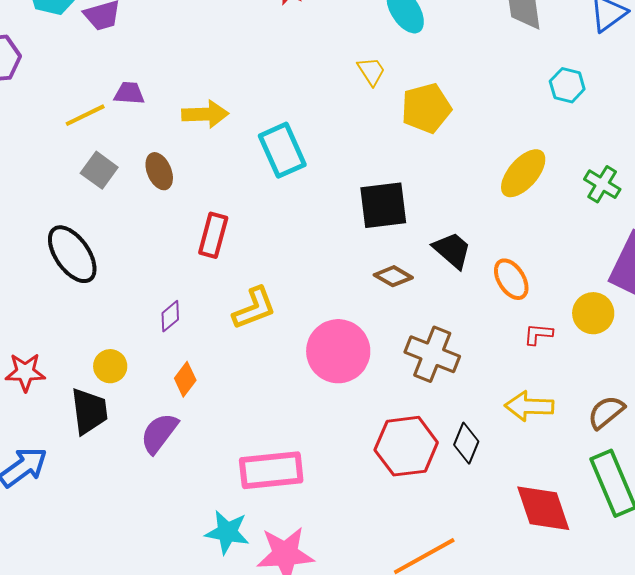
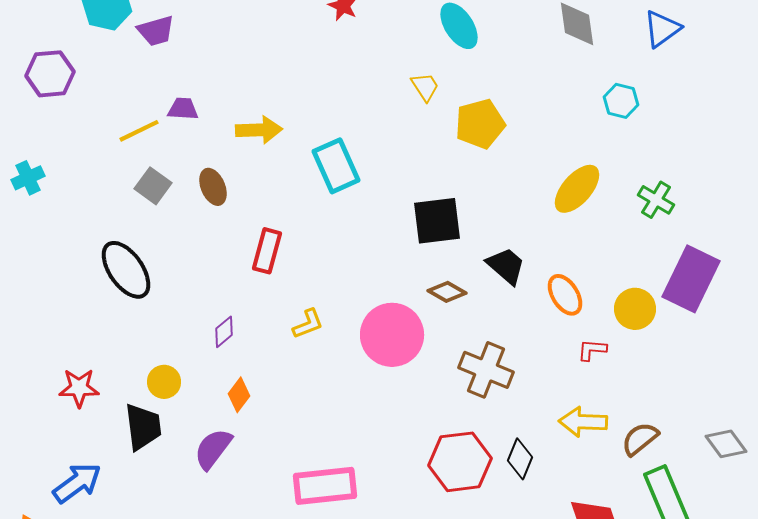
yellow L-shape: (254, 308) -> (308, 324), size x0.7
yellow circle: (593, 313) -> (635, 309), moved
pink circle: (338, 351) -> (392, 335), moved
brown semicircle: (606, 412) -> (640, 439), moved

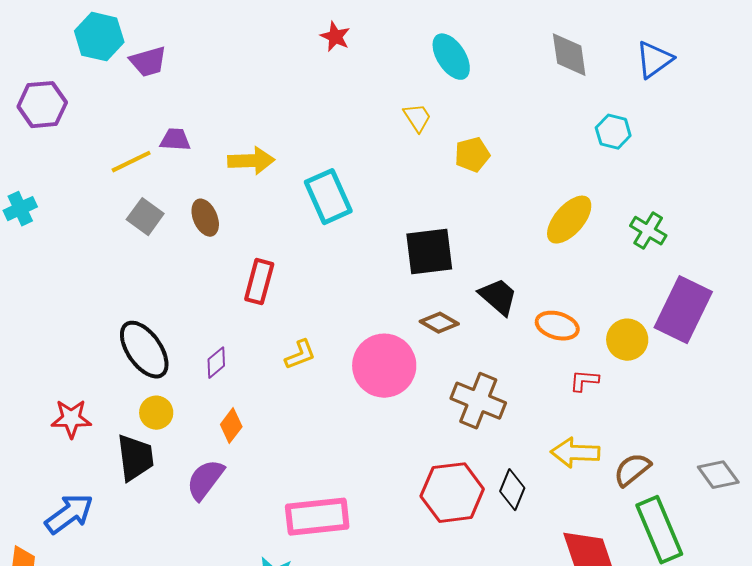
yellow pentagon: (480, 124) -> (472, 155), size x0.7
black ellipse: (126, 270) -> (144, 350), moved
orange ellipse: (565, 295) -> (557, 326), turned -42

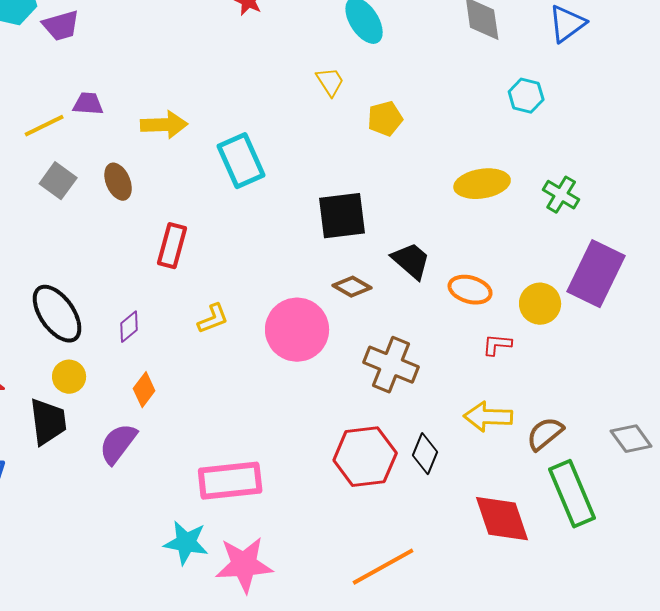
yellow ellipse: (569, 220) -> (482, 184), turned 40

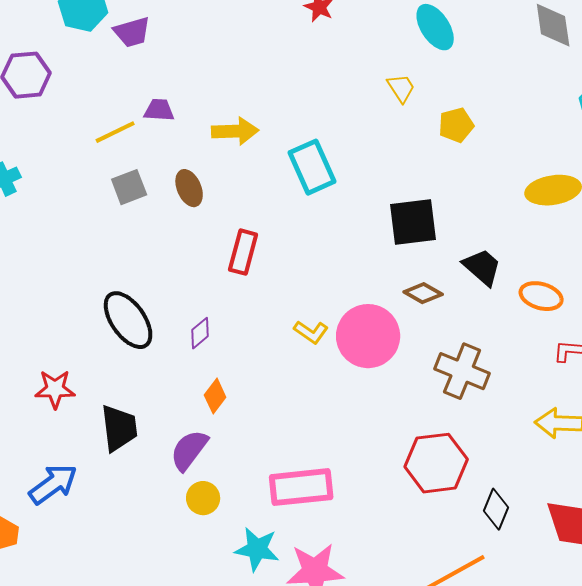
gray square: (58, 181) -> (129, 187), turned 33
yellow L-shape: (213, 319) -> (311, 332), moved, turned 56
yellow circle: (69, 377) -> (203, 498), moved
black diamond: (425, 454) -> (496, 509), moved

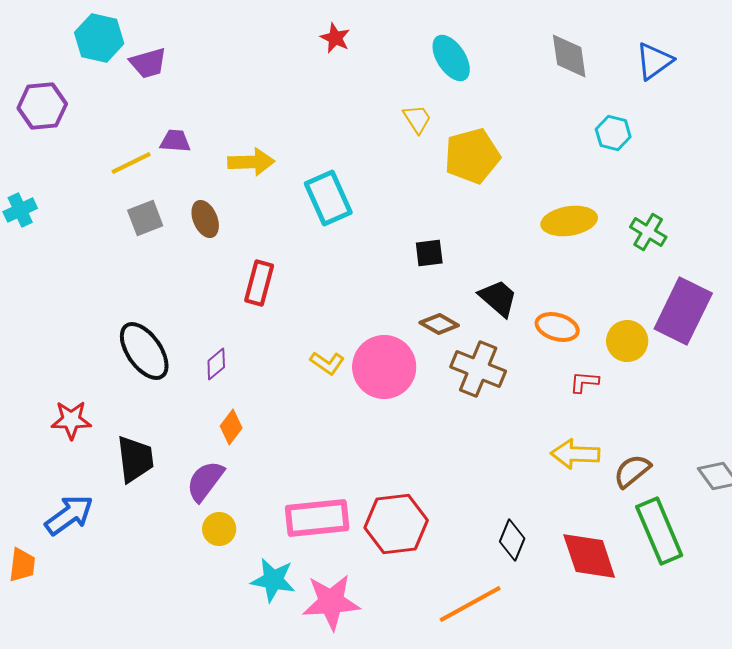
yellow pentagon: (456, 125) -> (472, 156), size x1.6
black square: (413, 222) -> (429, 253), size x0.6
brown cross: (462, 371) -> (478, 369), moved
red hexagon: (436, 463) -> (396, 524), moved

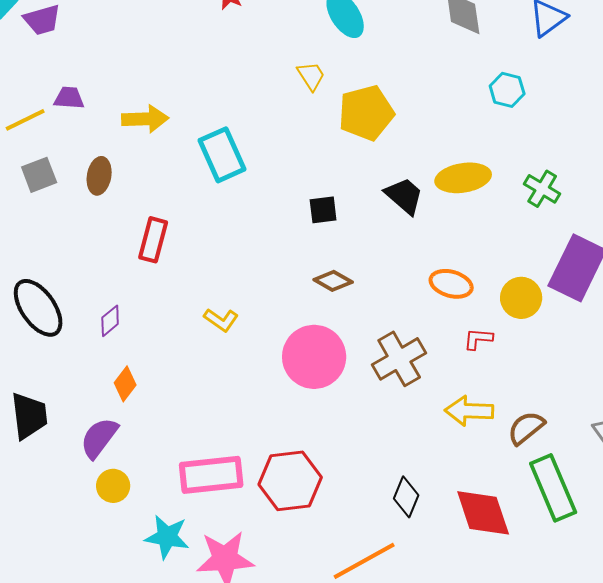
brown ellipse: (205, 219) -> (99, 176), turned 33
black trapezoid: (498, 298) -> (404, 196), moved
pink circle: (384, 367) -> (314, 357), moved
brown cross: (478, 369) -> (399, 359), moved, turned 38

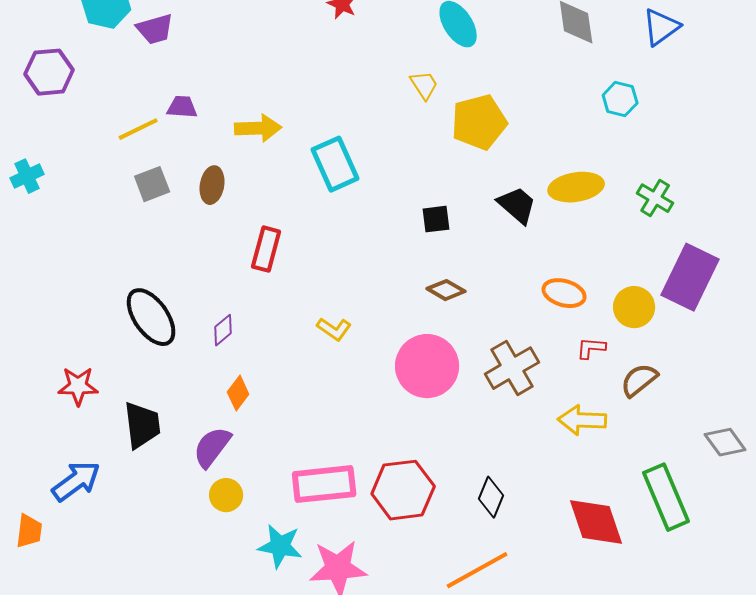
brown semicircle: (526, 428) -> (639, 380), moved
black diamond: (406, 497) -> (491, 497), moved

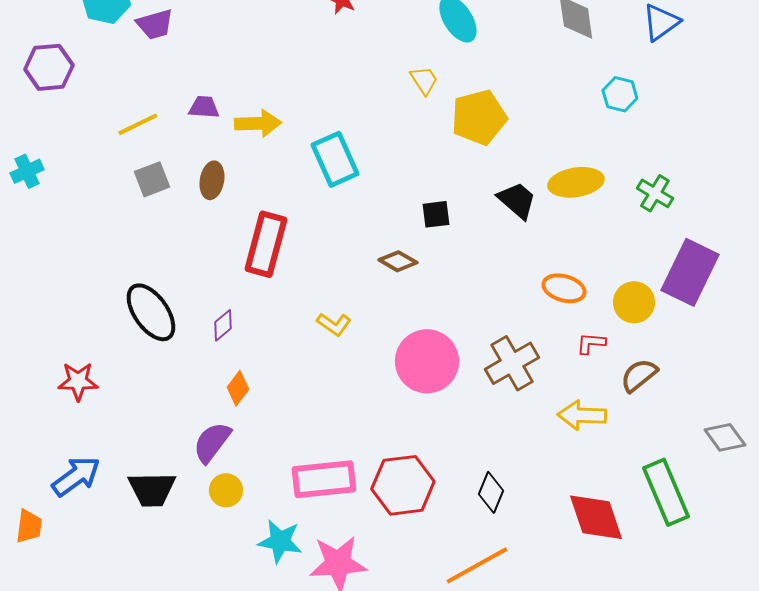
purple trapezoid: (182, 107) -> (204, 107), moved
red rectangle: (266, 249) -> (266, 244), size x1.4
brown diamond: (446, 290) -> (398, 261), moved
black trapezoid: (142, 425) -> (152, 489), moved, turned 96

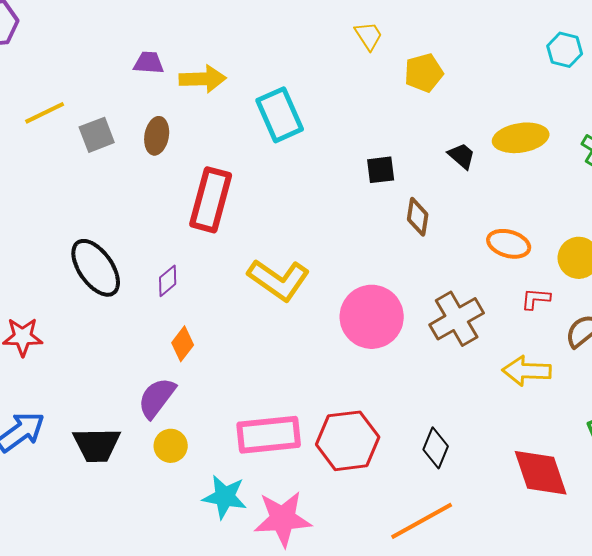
yellow pentagon: (479, 117) -> (424, 73), size x0.7
yellow line: (138, 124) -> (45, 113), moved
black trapezoid: (517, 200) -> (462, 156), size x0.7
brown diamond: (398, 261) -> (418, 217), moved, turned 69
yellow L-shape: (334, 324) -> (279, 280), size x1.8

